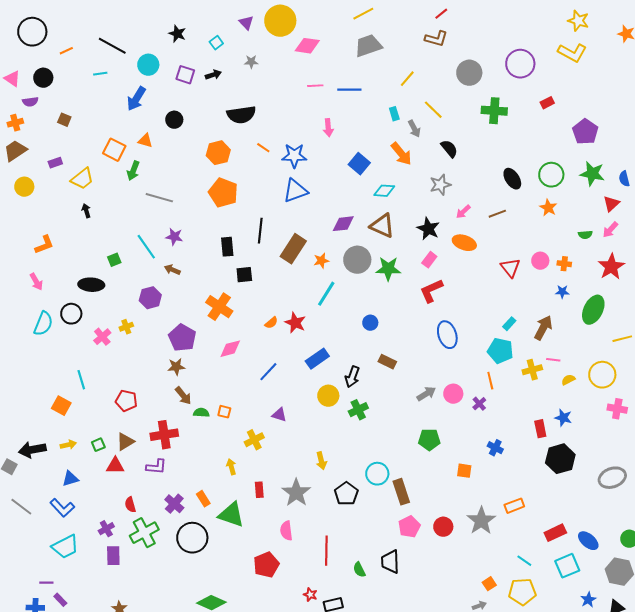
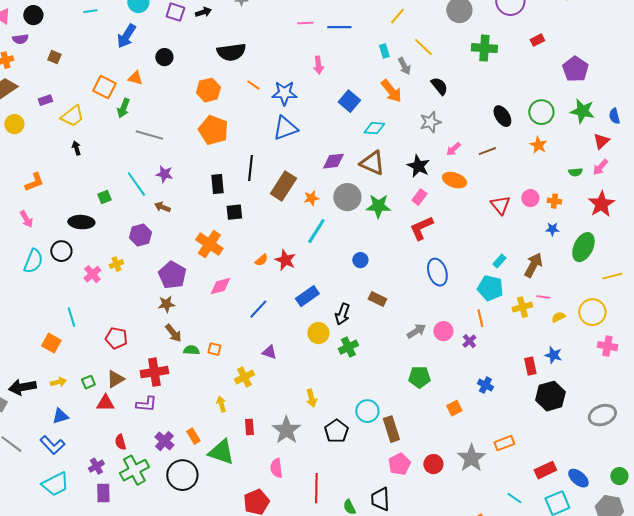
orange square: (464, 471) -> (454, 408), turned -35

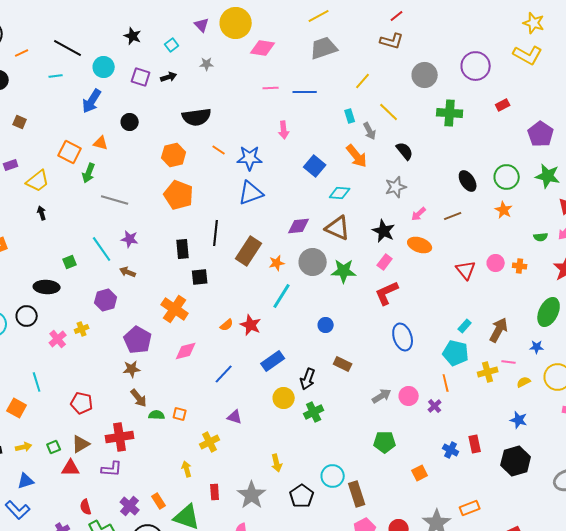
blue star: (552, 229) -> (537, 347), moved
red rectangle: (530, 366) -> (475, 444), moved

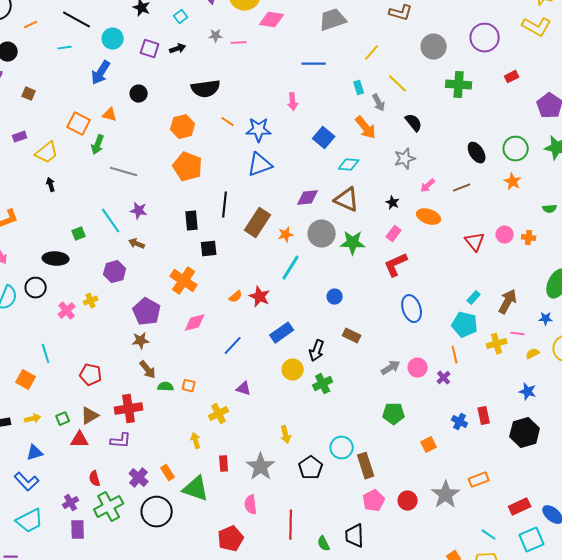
pink line: (271, 88) -> (239, 43), moved
black star: (384, 231) -> (393, 203), size x0.6

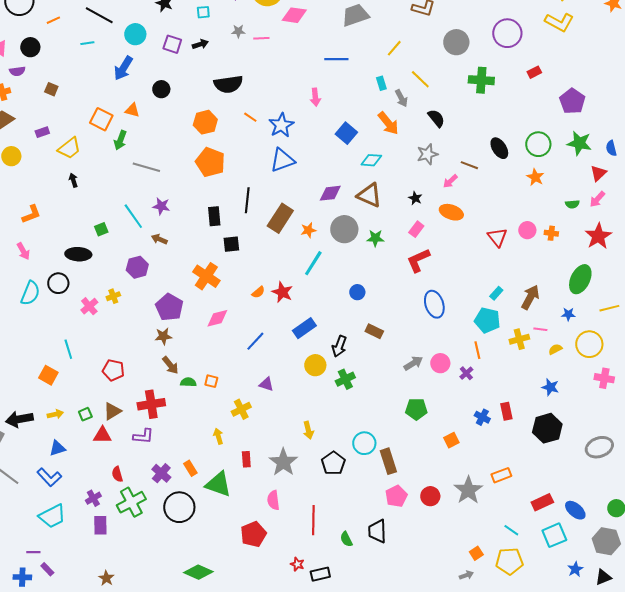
cyan square: (181, 17) -> (203, 12), turned 32
blue star: (259, 130) -> (281, 125), turned -30
brown line: (462, 188) -> (469, 165), moved, turned 42
green star: (353, 243) -> (375, 238), size x0.7

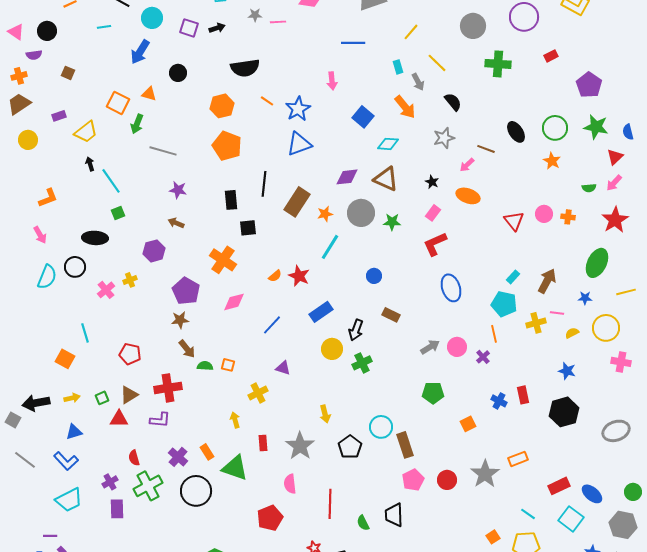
cyan line: (133, 216) -> (111, 181), moved
cyan square: (554, 535) -> (571, 519), turned -30

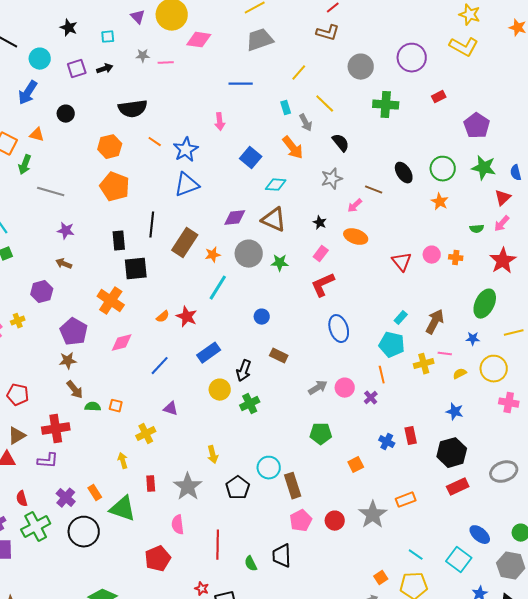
purple square: (189, 28) -> (77, 69), turned -36
black square: (248, 228) -> (136, 269), size x1.4
red rectangle: (559, 486) -> (458, 487), moved

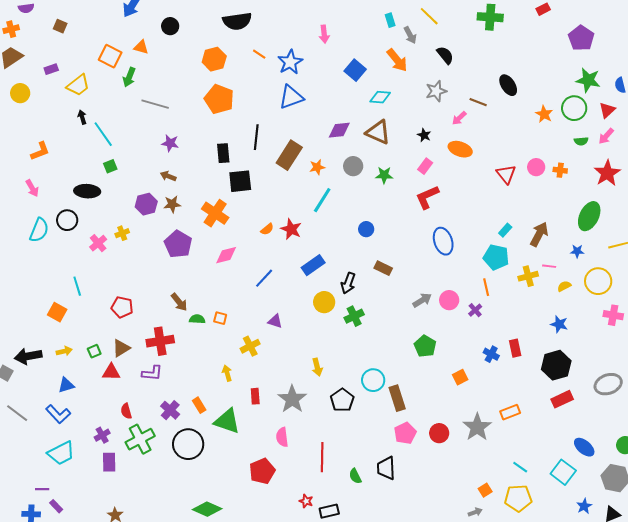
green circle: (443, 169) -> (574, 108), moved
gray circle: (249, 254) -> (353, 166), size x0.7
brown star: (68, 361) -> (172, 204), moved
green pentagon: (321, 434) -> (425, 346), turned 30

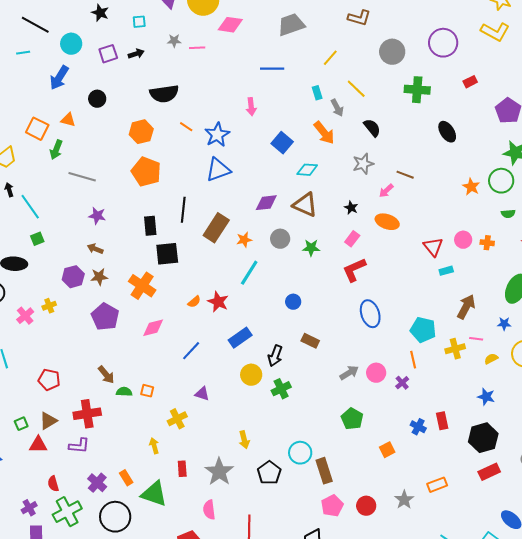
black ellipse: (508, 85) -> (447, 132), moved
cyan rectangle: (505, 230) -> (446, 271), moved, turned 32
gray star: (477, 427) -> (404, 500), size x0.7

